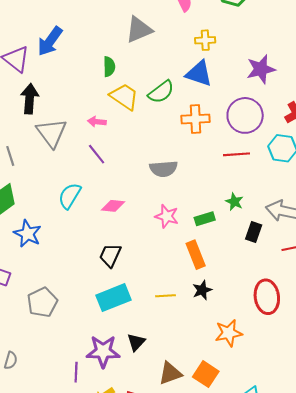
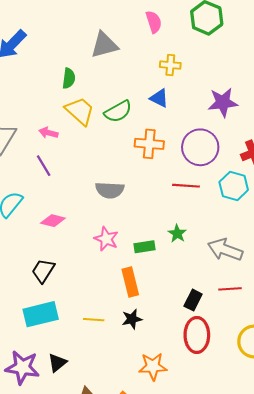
blue triangle: (199, 74) -> (159, 98), size x0.7
black rectangle: (254, 232) -> (193, 300), moved

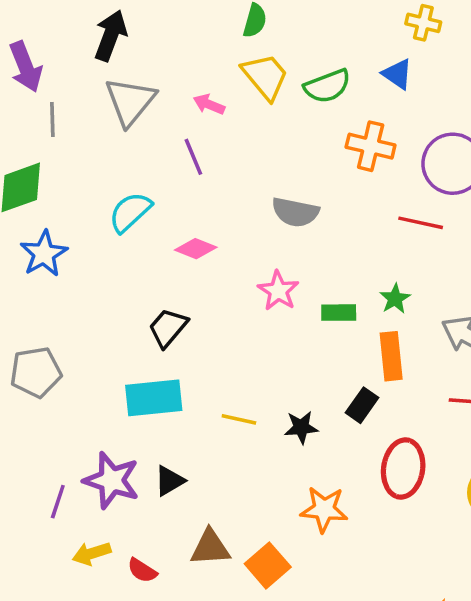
orange rectangle: (130, 282) -> (391, 356), moved
black rectangle: (193, 300) -> (362, 405), moved

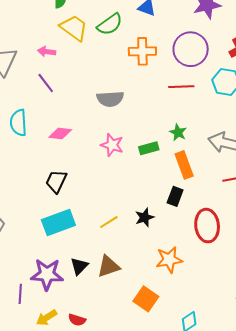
cyan semicircle: (130, 212) -> (18, 123), turned -36
yellow line: (239, 419) -> (109, 222), turned -30
brown triangle: (210, 548) -> (108, 266), moved

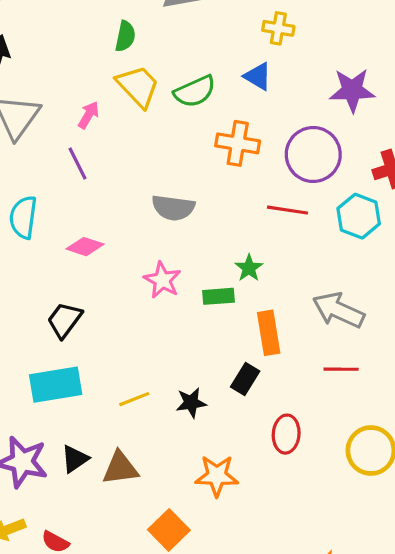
pink arrow: (47, 52) -> (89, 115), turned 102
green star: (178, 132) -> (249, 268), moved
red ellipse: (207, 226) -> (286, 434), size x0.7

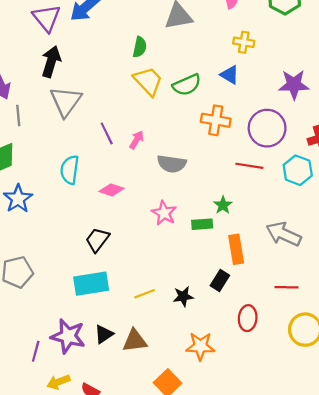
pink arrow: (89, 115) -> (137, 140), moved
red line: (341, 369) -> (286, 287), moved

